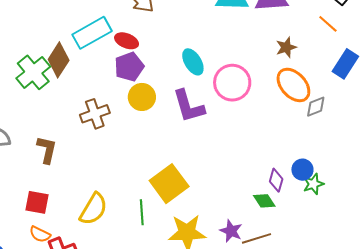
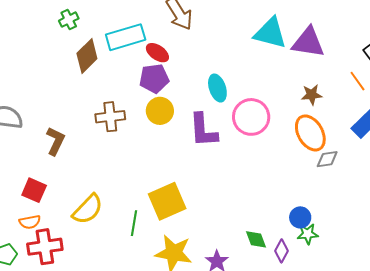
green cross: (33, 72) -> (69, 20), moved, size x0.6
purple diamond: (276, 180) -> (281, 251), moved
orange semicircle: (40, 234) -> (30, 222), turned -50

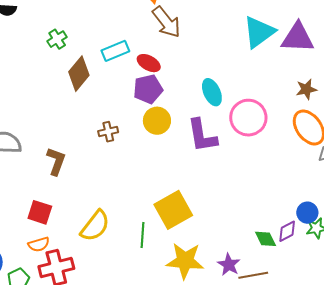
cyan triangle: (270, 33) -> (259, 32), turned -45
cyan rectangle: (126, 37) -> (115, 51), size x0.7
brown cross: (110, 117) -> (108, 132), size x0.7
purple diamond: (281, 251) -> (287, 231), moved, turned 40

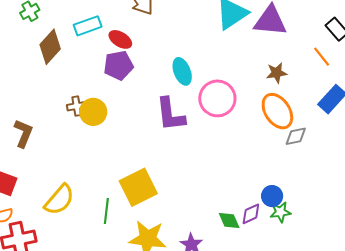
yellow circle: (157, 121) -> (93, 112), moved

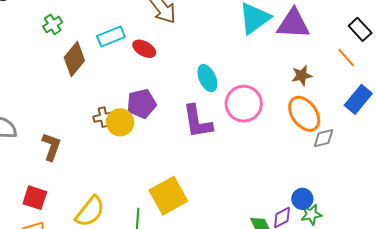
purple pentagon: (118, 65) -> (141, 104), moved

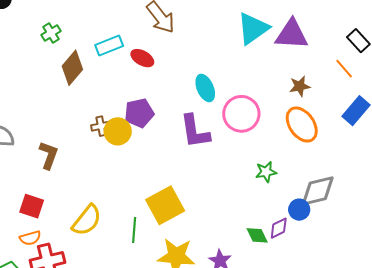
gray diamond: (324, 138) -> (318, 191), moved, size x1.6
green star: (311, 214) -> (266, 172), moved

